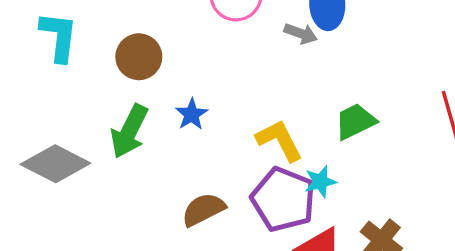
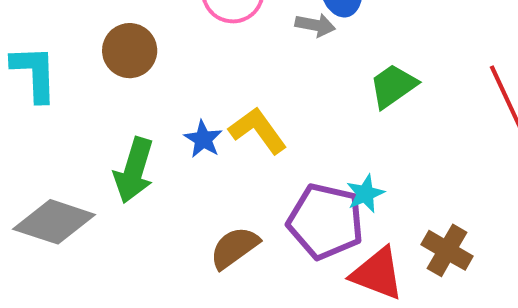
brown circle: (139, 57) -> (130, 51), moved
green trapezoid: (355, 121) -> (393, 86), moved
yellow L-shape: (279, 140) -> (258, 130), moved

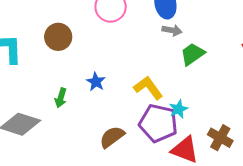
gray arrow: (315, 25) -> (172, 30), moved
yellow L-shape: (258, 130) -> (148, 88), moved
green arrow: (134, 170) -> (61, 98), size x0.6

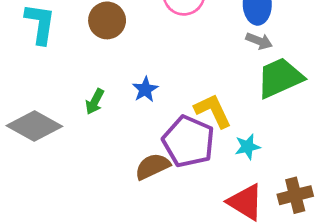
green trapezoid: (192, 54) -> (280, 78), size x1.4
purple pentagon: (158, 123) -> (188, 141), moved
brown cross: (220, 138) -> (295, 195), turned 35

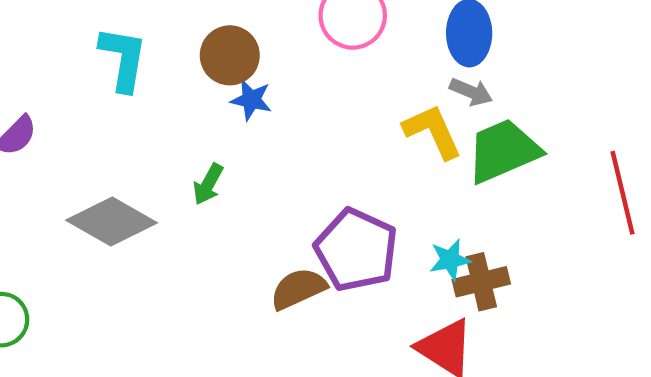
blue star: (145, 89) -> (251, 100), moved, turned -30
yellow L-shape: (213, 111) -> (433, 131), moved
brown cross: (295, 195) -> (481, 282), moved

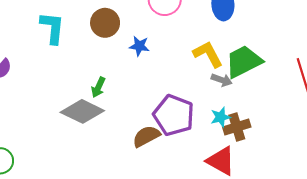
gray arrow: (471, 92) -> (222, 80), moved
blue star: (251, 100) -> (139, 46), moved
gray diamond: (112, 222) -> (82, 111), moved

